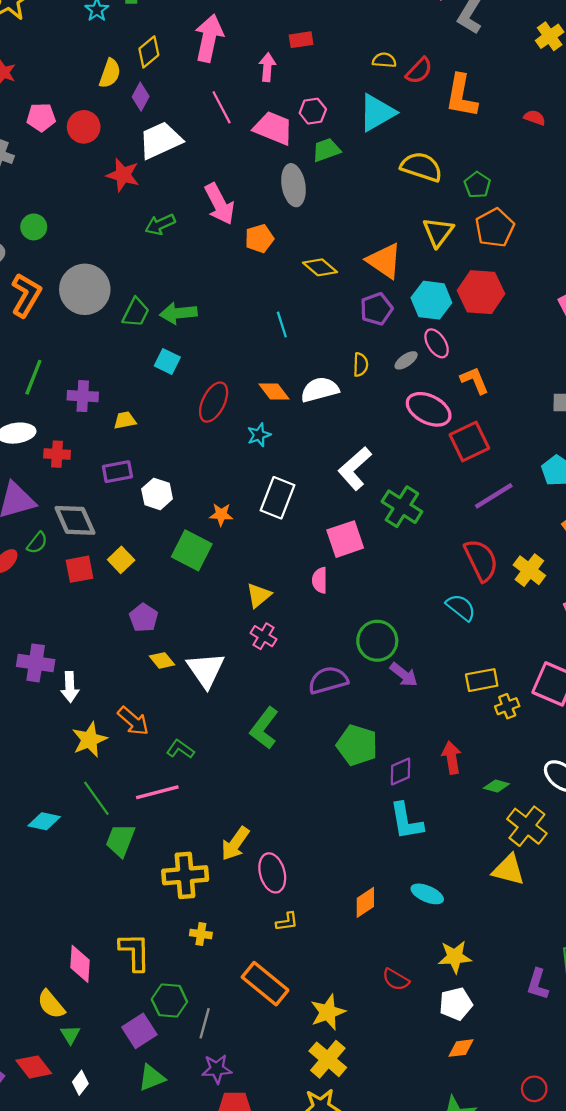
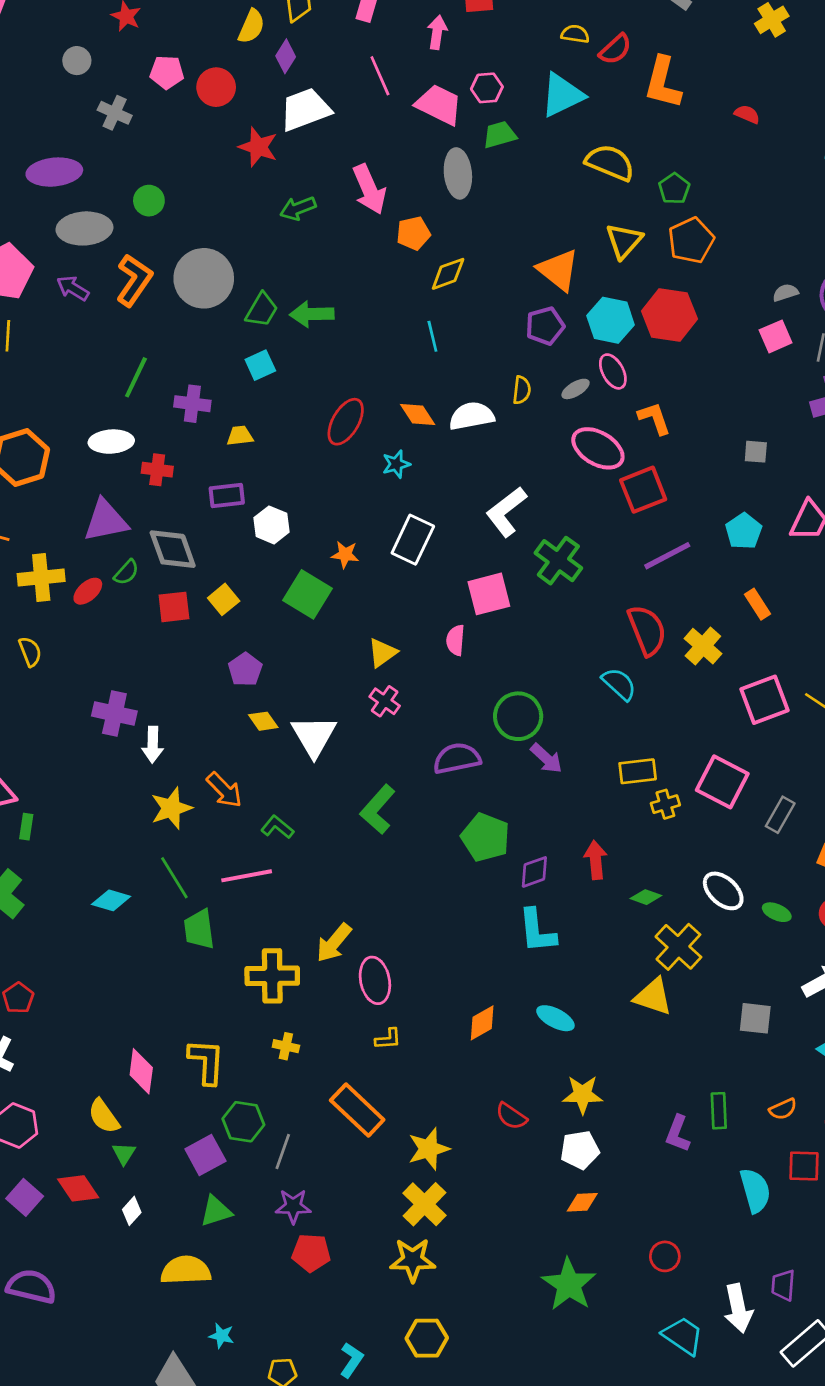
yellow diamond: (320, 267) -> (448, 274), moved, turned -64
cyan square: (167, 362) -> (260, 365), moved, turned 35
green trapezoid: (120, 840) -> (199, 929), turned -33

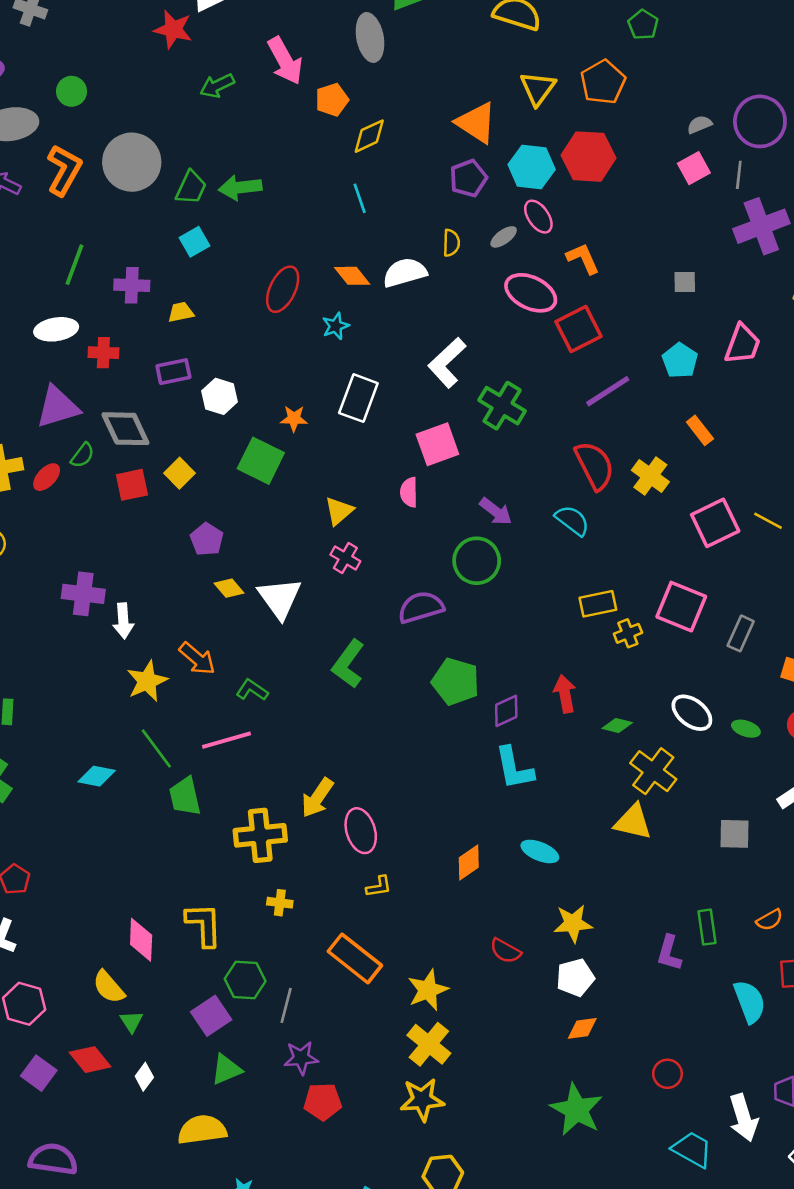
green pentagon: (674, 189) -> (643, 25), moved
purple arrow: (546, 758) -> (496, 511), moved

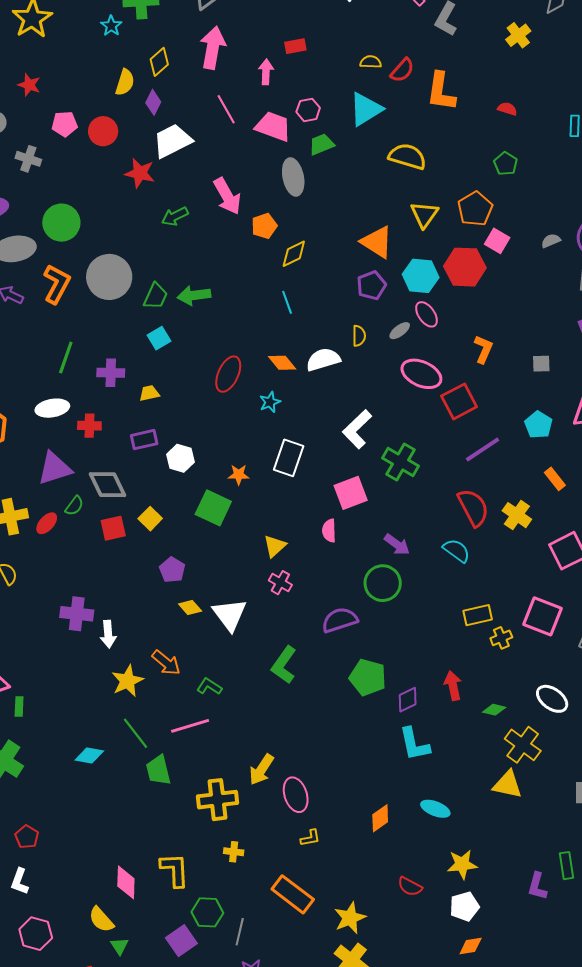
green circle: (71, 91) -> (61, 223), size x1.6
pink square: (694, 168) -> (497, 241), moved, turned -30
orange L-shape: (583, 258) -> (483, 349), moved, turned 48

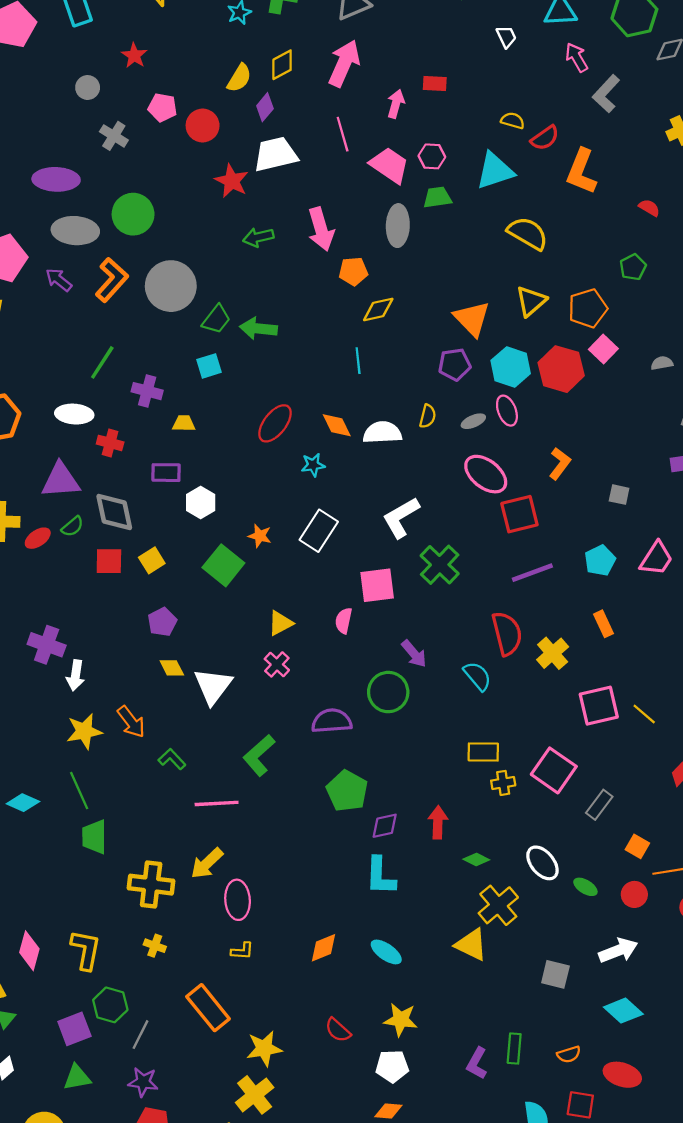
pink line: (190, 726) -> (217, 803), moved

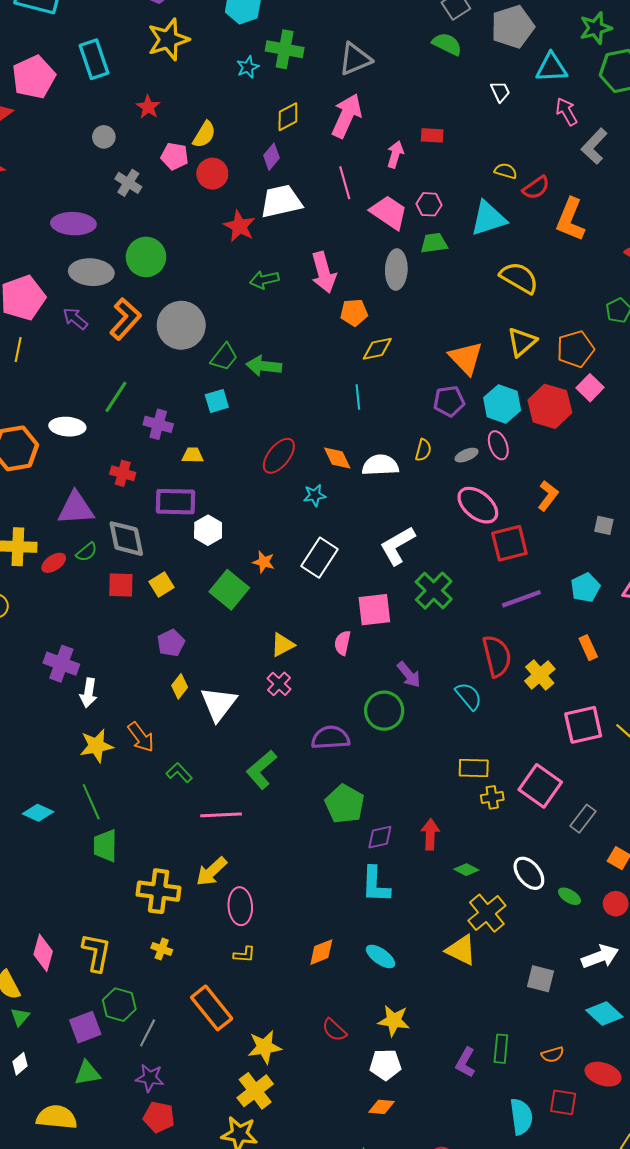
yellow semicircle: (239, 78) -> (204, 134), moved
white ellipse: (74, 414) -> (67, 427), moved
purple rectangle: (166, 473) -> (176, 502), size x1.4
yellow diamond: (172, 668) -> (180, 686), turned 65

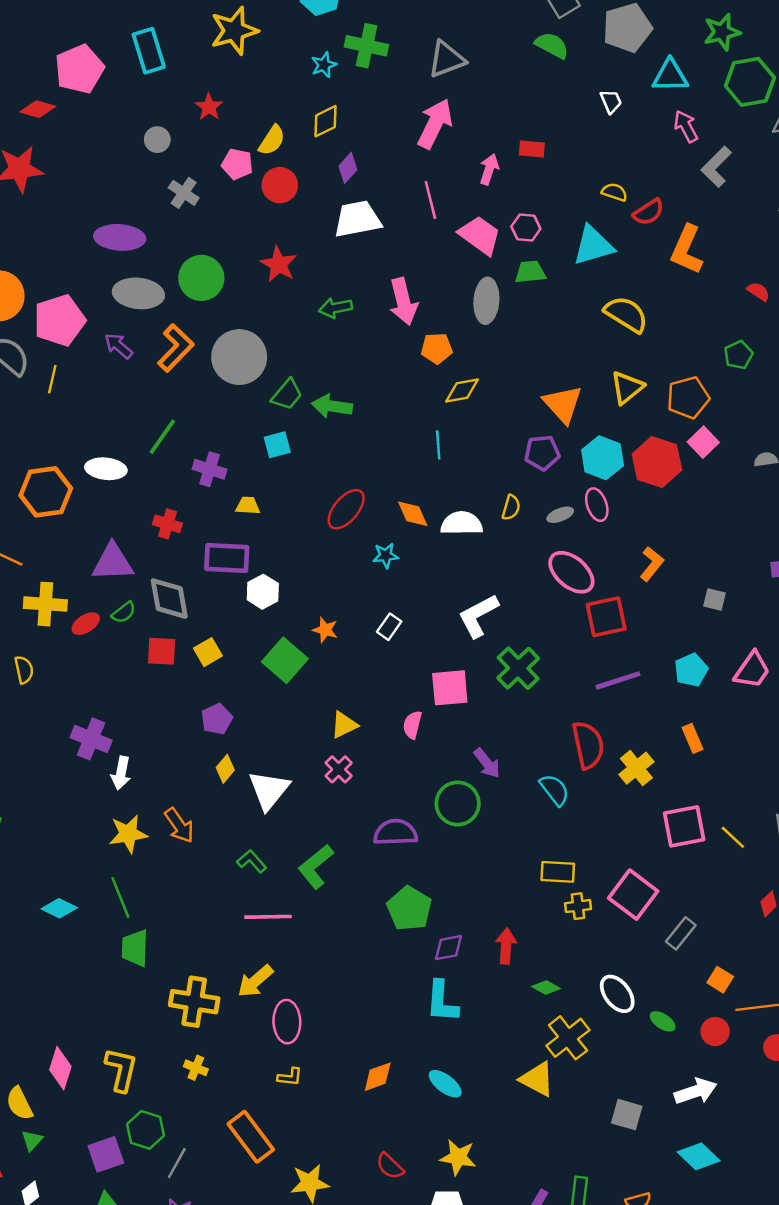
yellow diamond: (288, 117) -> (325, 121), moved
red star: (239, 226) -> (279, 264), moved
white rectangle: (320, 558) -> (389, 627), size x0.6
green L-shape: (179, 773) -> (252, 861), moved

